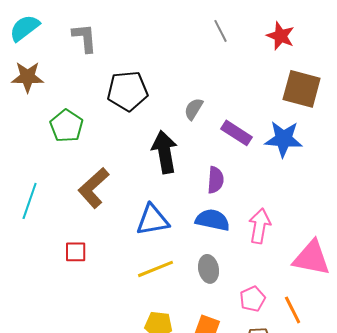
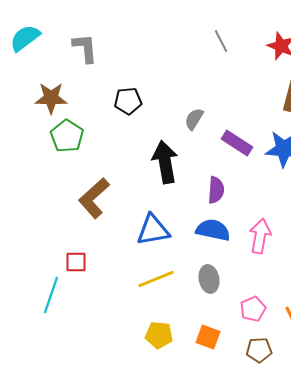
brown star: (28, 77) -> (51, 98), moved
black pentagon: (128, 91) -> (128, 101), size x0.7
cyan line: (30, 201) -> (51, 295), moved

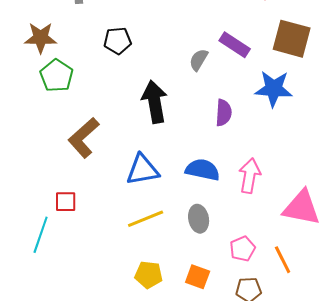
gray semicircle: (194, 119) -> (199, 60), moved
purple rectangle: (237, 143) -> (235, 45), moved
purple semicircle: (216, 190) -> (224, 113), moved

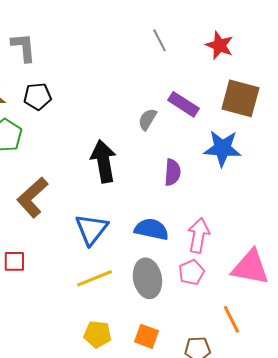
black pentagon: (118, 41) -> (37, 96), moved
blue triangle: (143, 170) -> (91, 229), turned -42
gray ellipse: (199, 219) -> (147, 278), size x1.4
pink pentagon: (243, 249) -> (191, 272), moved

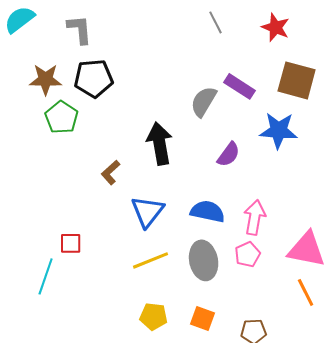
black pentagon: (37, 96) -> (94, 78), size x1.4
gray semicircle: (147, 119) -> (204, 101), size x1.4
purple semicircle: (172, 172) -> (229, 154), turned 32
brown L-shape: (32, 197) -> (111, 172), moved, size x0.6
orange line: (231, 319) -> (306, 292), moved

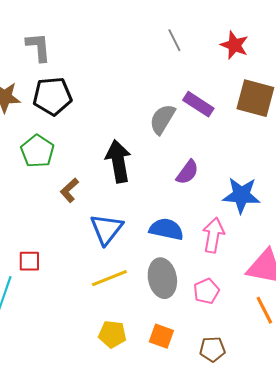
green pentagon: (62, 117) -> (37, 151), moved
blue star: (279, 130) -> (241, 195), moved
pink pentagon: (248, 254) -> (206, 291), moved

